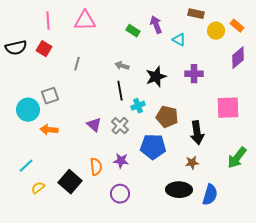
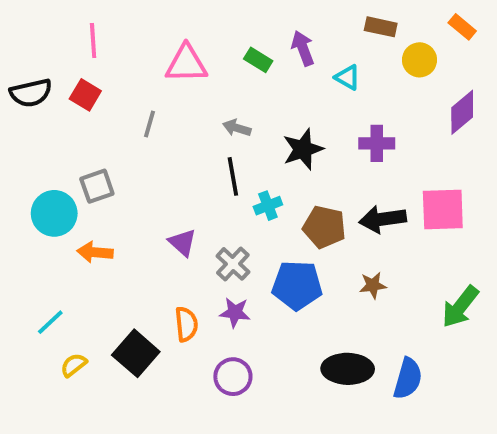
pink triangle: (85, 21) -> (186, 64), moved
orange rectangle: (237, 26) -> (462, 27), moved
gray cross: (120, 126) -> (233, 264), moved
black arrow: (197, 133) -> (383, 219), moved, turned 90
brown star: (192, 163) -> (373, 285), moved

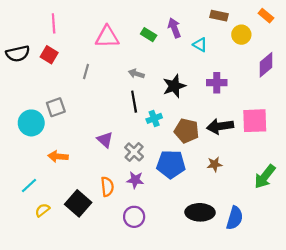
orange arrow: (95, 252) -> (58, 156), moved

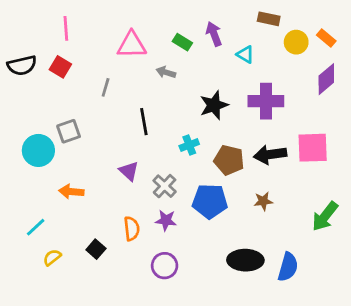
orange rectangle: (266, 16) -> (326, 38), moved
gray arrow: (136, 74) -> (166, 72), moved
purple cross: (217, 83) -> (266, 101), size x1.4
black line: (134, 102) -> (144, 122), moved
black square: (78, 203) -> (96, 249), size x0.6

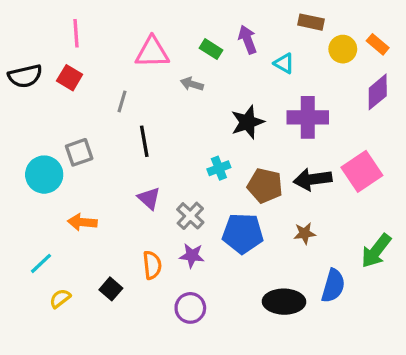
black line: (144, 122) -> (144, 141), moved
pink square: (313, 148) -> (362, 171), turned -32
blue semicircle: (288, 267) -> (333, 286), moved

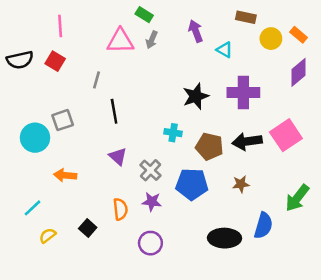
green rectangle: (211, 49) -> (144, 15), moved
gray arrow: (192, 84) -> (152, 40), moved, turned -84
cyan cross: (219, 168) -> (173, 133), turned 30

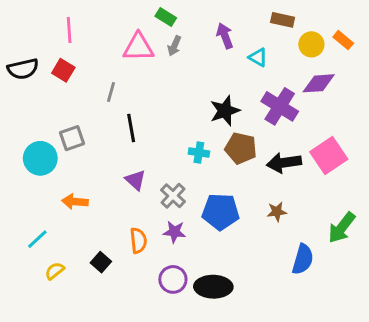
purple diamond: (299, 72) -> (319, 83), moved, turned 36
purple cross: (243, 92) -> (280, 106), turned 32
brown pentagon: (209, 146) -> (241, 148), moved
black ellipse: (224, 238) -> (213, 287), moved

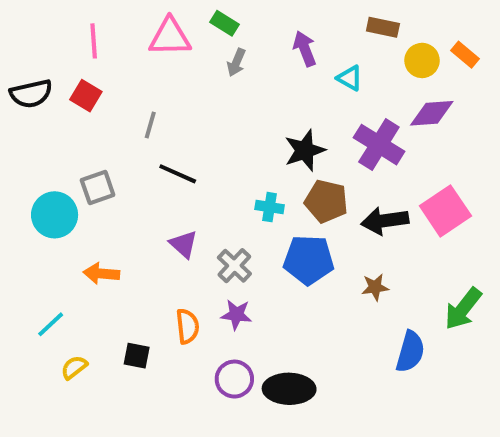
pink triangle: (138, 47) -> (170, 37), moved
black line: (131, 128) -> (178, 174), turned -56
blue pentagon: (221, 212) -> (309, 260), moved
black square: (101, 262) -> (137, 356), turned -30

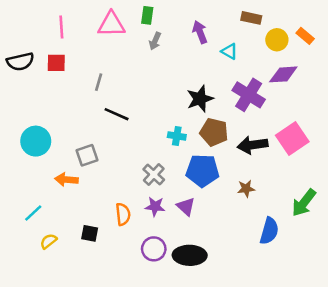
green rectangle: (225, 23) -> (147, 15), turned 66
red square: (86, 96) -> (56, 63), turned -30
gray square: (98, 188) -> (87, 155), moved
purple triangle: (184, 244) -> (186, 207), moved

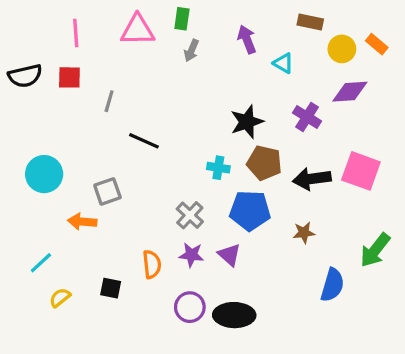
gray line: (99, 82) -> (109, 101), moved
purple cross: (249, 95) -> (307, 117), size x0.7
pink square: (292, 139) -> (361, 171), turned -36

